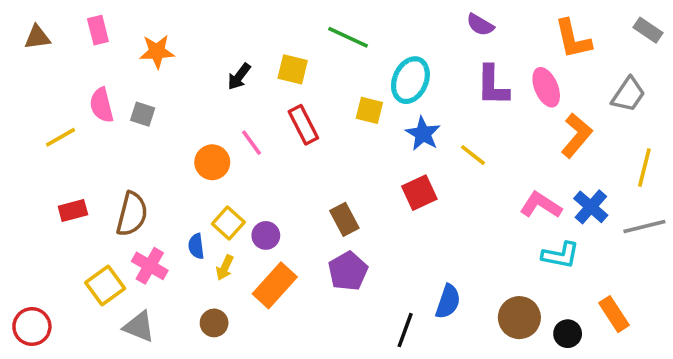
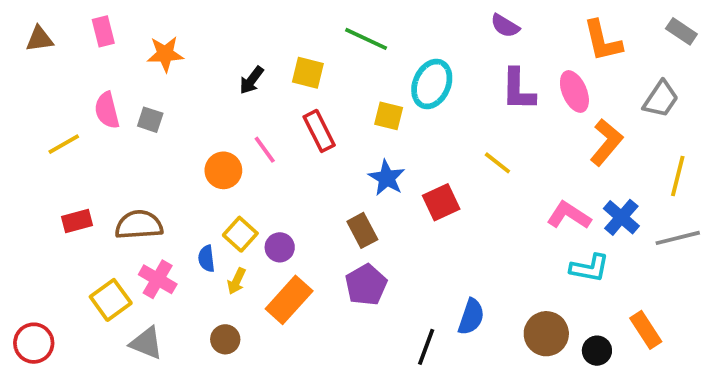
blue star: (423, 134) -> (387, 178), moved
brown semicircle: (132, 214) -> (139, 225), turned -108

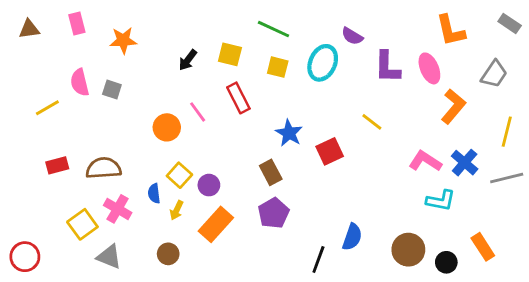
purple semicircle: (505, 26) -> (352, 36), moved
yellow square: (389, 116) -> (278, 67), moved

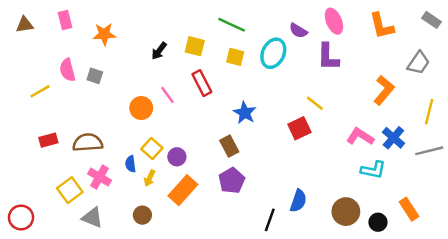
pink ellipse: (429, 68) -> (334, 21), moved
red square: (330, 151) -> (299, 128), moved

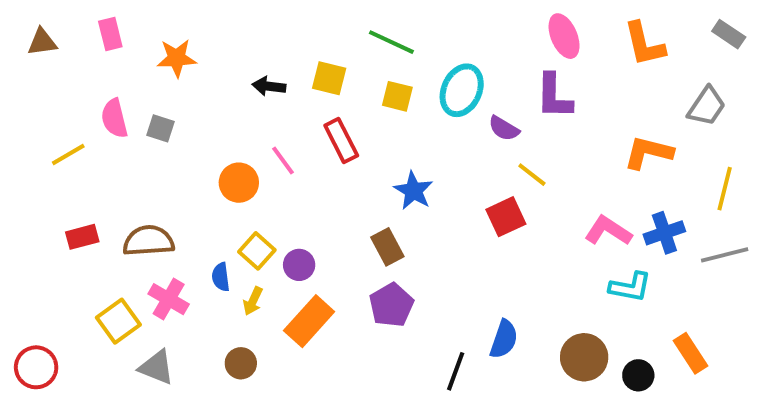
purple semicircle: (298, 31) -> (504, 128), moved
black arrow: (159, 51) -> (269, 86), turned 60
orange L-shape: (384, 90) -> (648, 152), turned -116
blue cross: (393, 138) -> (664, 233), turned 30

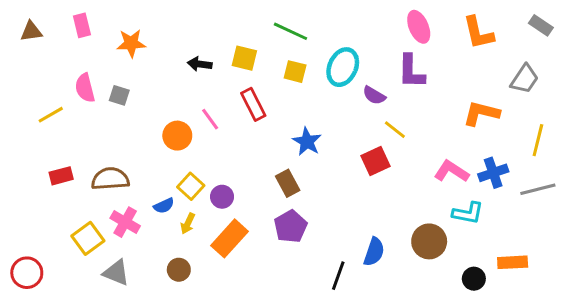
blue semicircle: (221, 277) -> (164, 206), turned -108
orange rectangle: (691, 353) -> (513, 262), turned -60
brown circle: (584, 357) -> (429, 241), moved

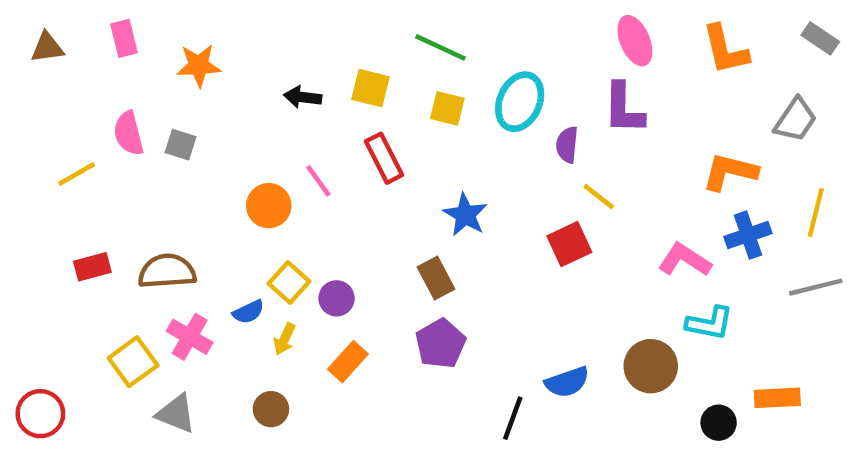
purple semicircle: (374, 95) -> (567, 145), turned 65
blue cross: (493, 173) -> (748, 235), moved
orange rectangle: (229, 238) -> (348, 362), size x0.7
blue semicircle: (374, 252) -> (567, 382), turned 52

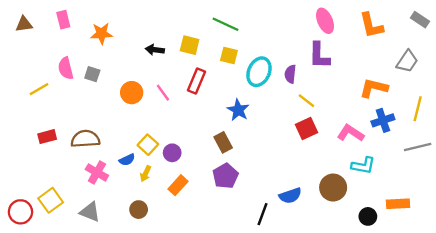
cyan ellipse: (520, 102) -> (259, 72), moved
red rectangle: (384, 158) -> (196, 81), turned 50
orange circle: (269, 206) -> (132, 93), moved
red square: (569, 244) -> (306, 128), moved
yellow square: (133, 362) -> (51, 200), moved

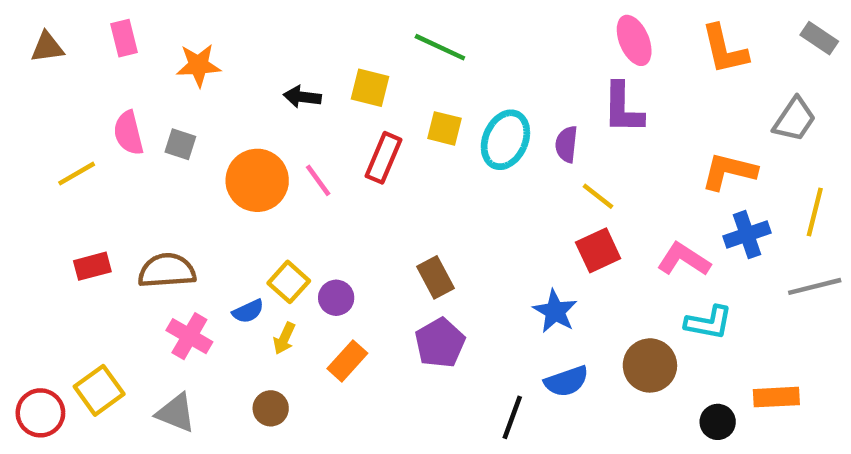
yellow square: (229, 56) -> (445, 128), moved
orange circle: (132, 93) -> (257, 180), size x1.4
blue star: (238, 110) -> (555, 311), moved

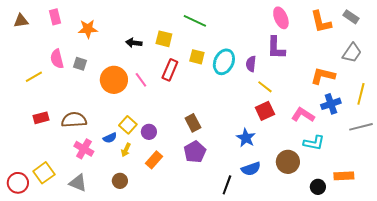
gray rectangle: (819, 38) -> (351, 17), moved

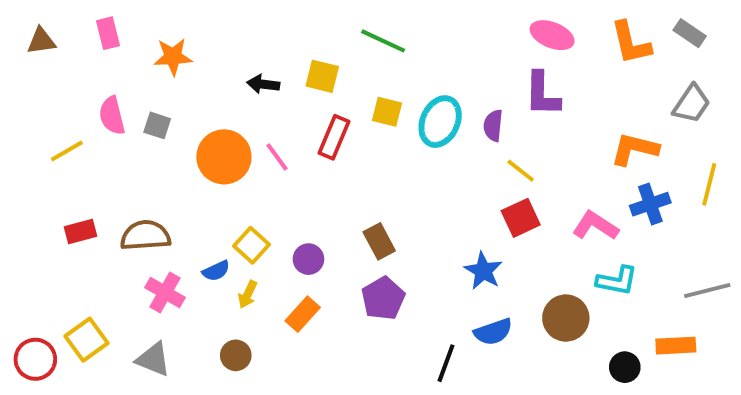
pink ellipse: (281, 18) -> (552, 35), turned -45
gray line: (361, 127) -> (707, 291), moved
purple circle: (149, 132) -> (308, 259), moved

